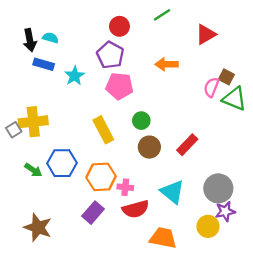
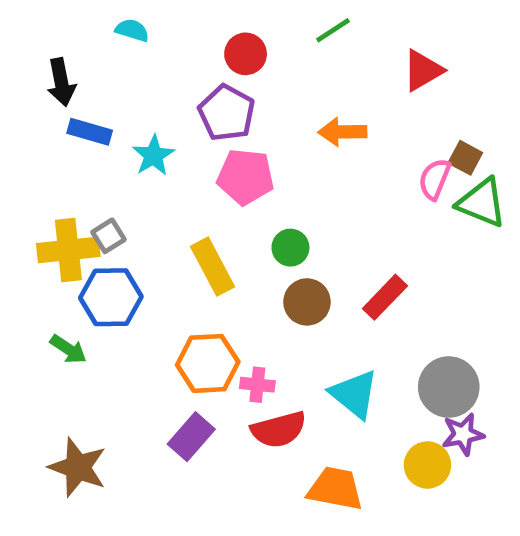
cyan semicircle: (50, 38) -> (132, 30), moved
gray square: (14, 130) -> (108, 236), moved
blue hexagon: (62, 163) -> (111, 297), moved

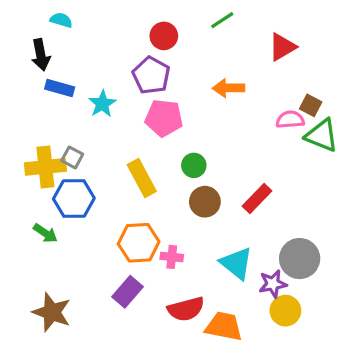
cyan semicircle: (132, 30) -> (61, 20), moved
pink semicircle: (435, 179) -> (290, 120), turned 64
gray square: (108, 236) -> (72, 157), turned -30
red semicircle: (279, 430) -> (186, 309), moved
purple star: (463, 434) -> (273, 284), moved

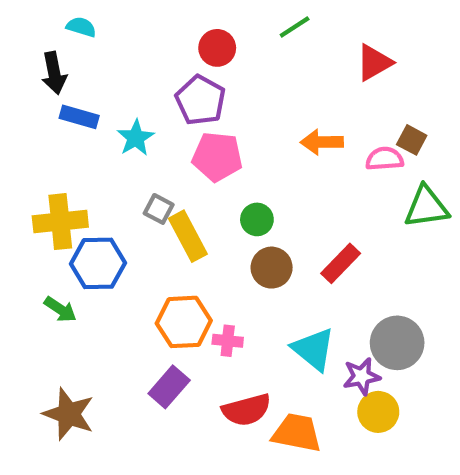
orange arrow: (229, 88) -> (322, 142), moved
green triangle: (322, 135) -> (426, 207), moved, turned -30
gray square: (72, 157) -> (159, 209), moved

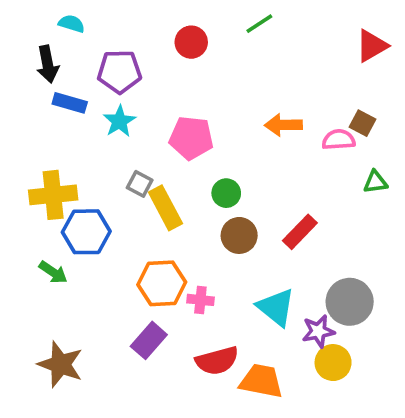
red triangle: (374, 63) -> (372, 46), moved
purple pentagon: (200, 100) -> (119, 72), moved, turned -30
green triangle: (426, 207) -> (375, 182), size x0.6

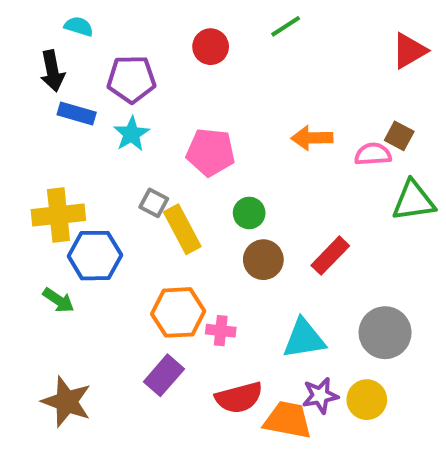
green triangle: (375, 182) -> (413, 201), size x1.6
cyan triangle: (276, 307) -> (304, 339), turned -48
purple star: (318, 331) -> (320, 396), moved

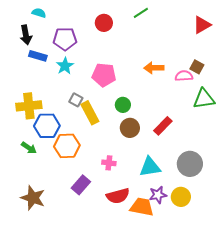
orange hexagon: (178, 312) -> (67, 146), moved

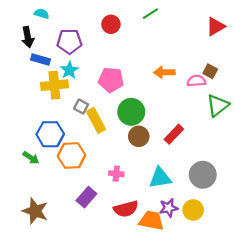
green triangle: (204, 99) -> (218, 105), turned -30
green circle: (123, 105) -> (131, 112), size x1.6
yellow cross: (29, 106) -> (54, 85), moved

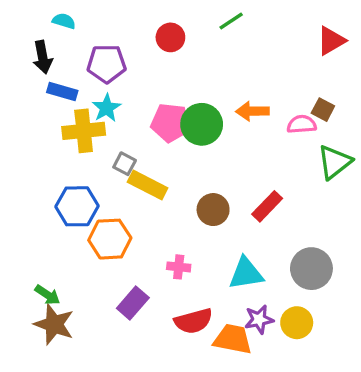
green circle: (131, 112) -> (202, 124), moved
yellow rectangle: (96, 120) -> (148, 185), turned -35
green arrow: (31, 158) -> (48, 295), moved

